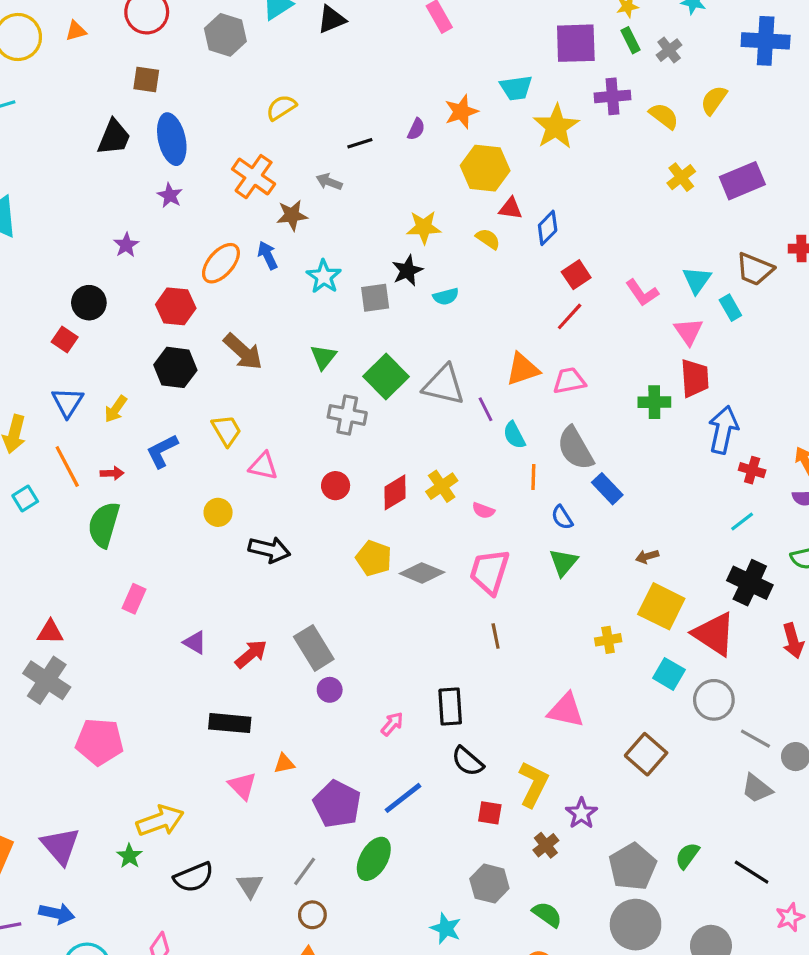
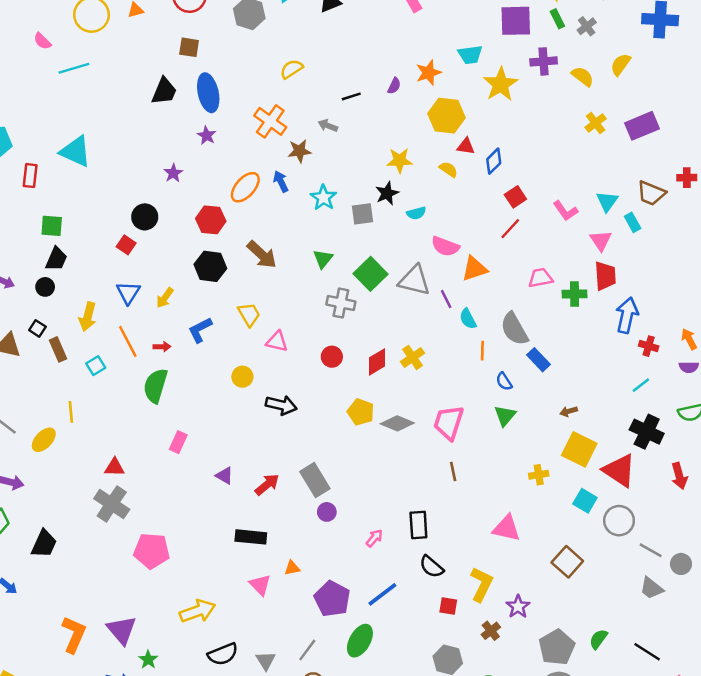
pink trapezoid: (569, 381) -> (540, 278), moved
pink semicircle: (483, 511) -> (445, 246), moved, size x1.6
green star: (129, 856) -> (148, 660), moved

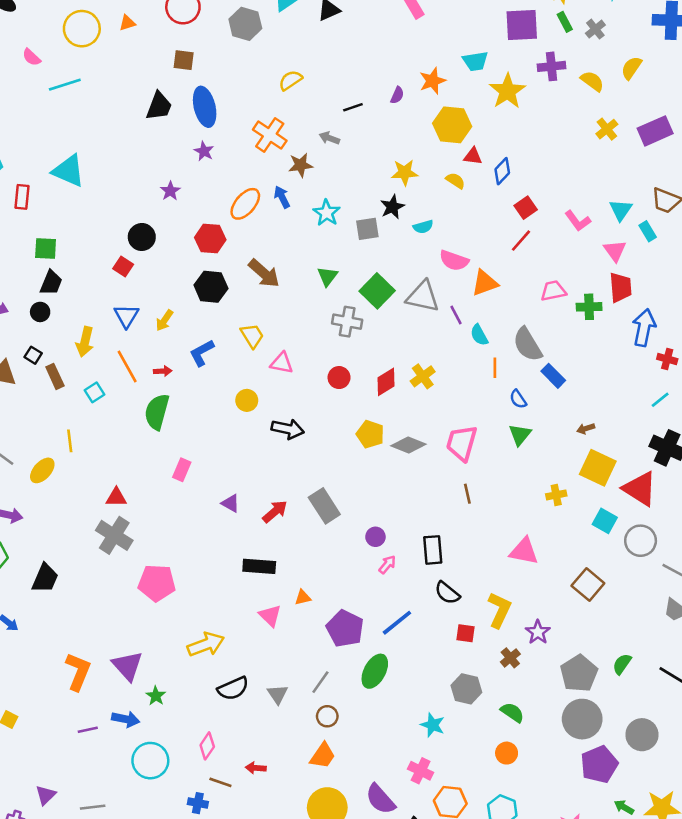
purple circle: (327, 512) -> (375, 537), moved

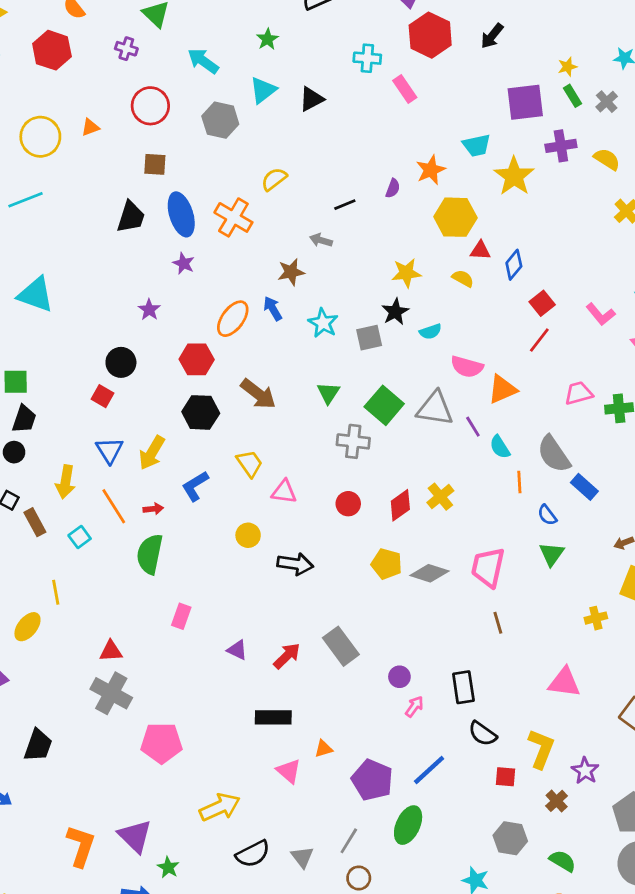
orange cross: (270, 135) -> (233, 217), moved
yellow arrow: (164, 320) -> (152, 453), size x1.4

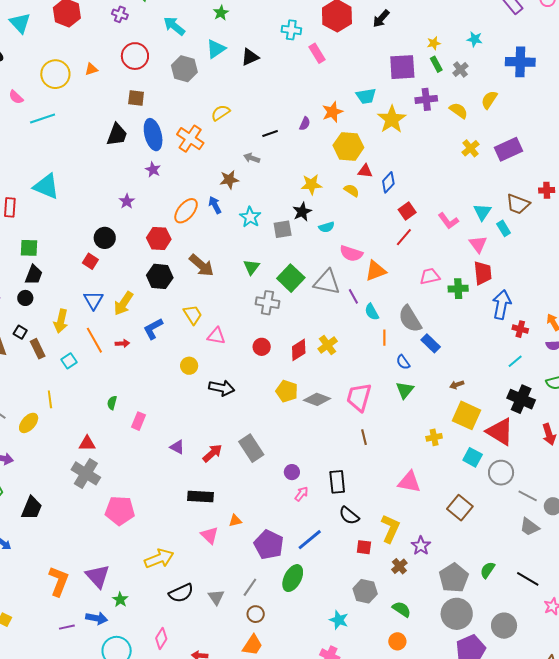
green semicircle: (150, 554) -> (112, 403), moved, size x0.5

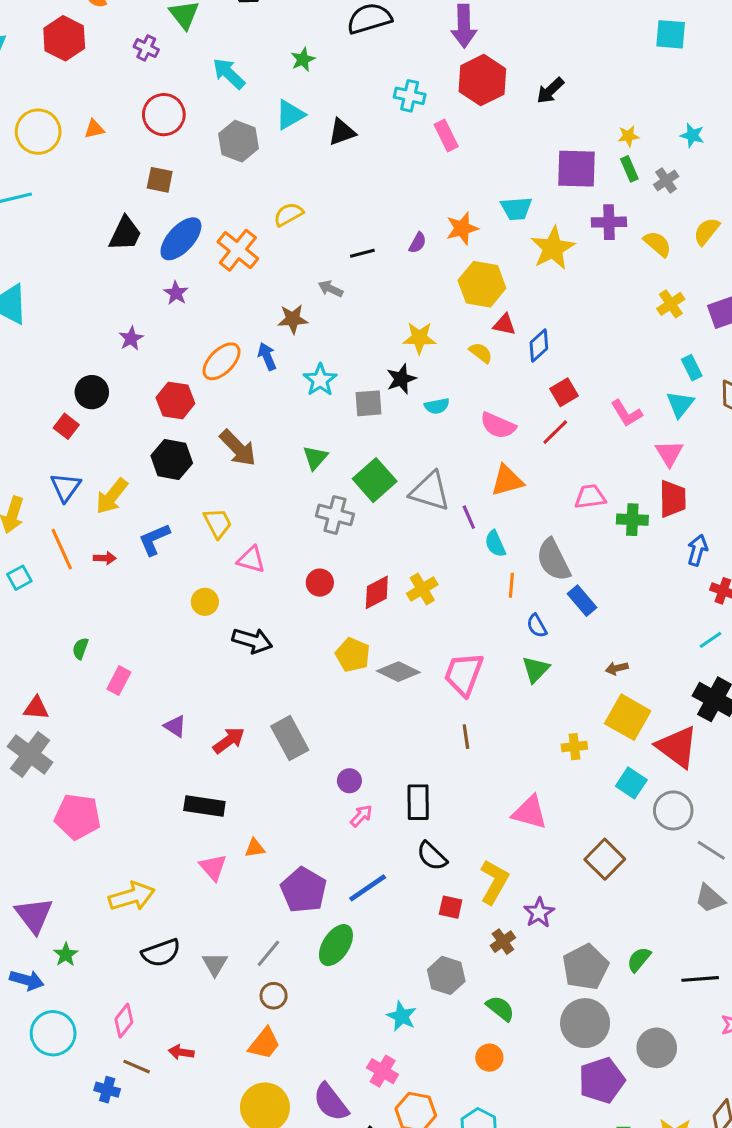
blue ellipse: (153, 135) -> (181, 239), turned 52
cyan rectangle: (504, 228) -> (692, 368), moved
pink semicircle: (351, 253) -> (498, 425), moved
blue arrow: (502, 305) -> (697, 550), size x0.7
black line: (528, 579) -> (700, 979), turned -40

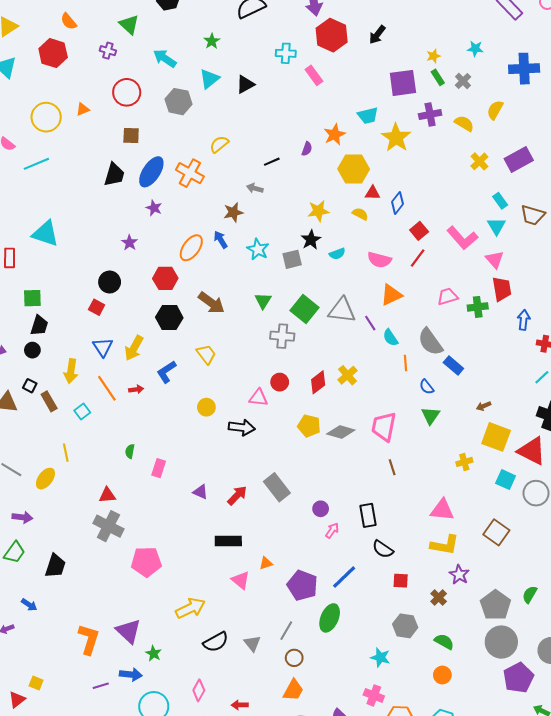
pink L-shape: (627, 413) -> (462, 238), size x1.4
pink triangle: (251, 560) -> (258, 398), moved
yellow L-shape: (494, 882) -> (445, 545), moved, turned 80

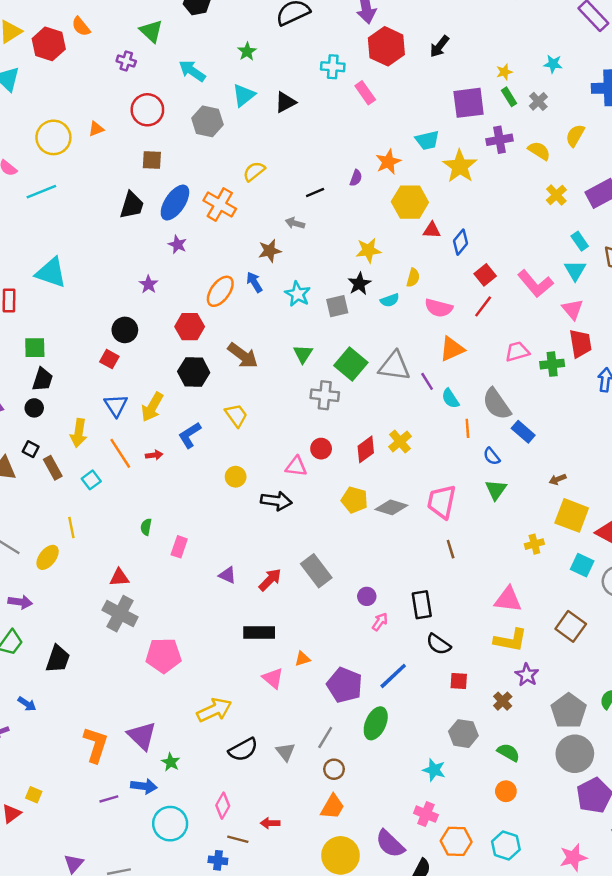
red hexagon: (53, 53) -> (49, 44), moved
yellow semicircle: (360, 214) -> (413, 278), moved, turned 77

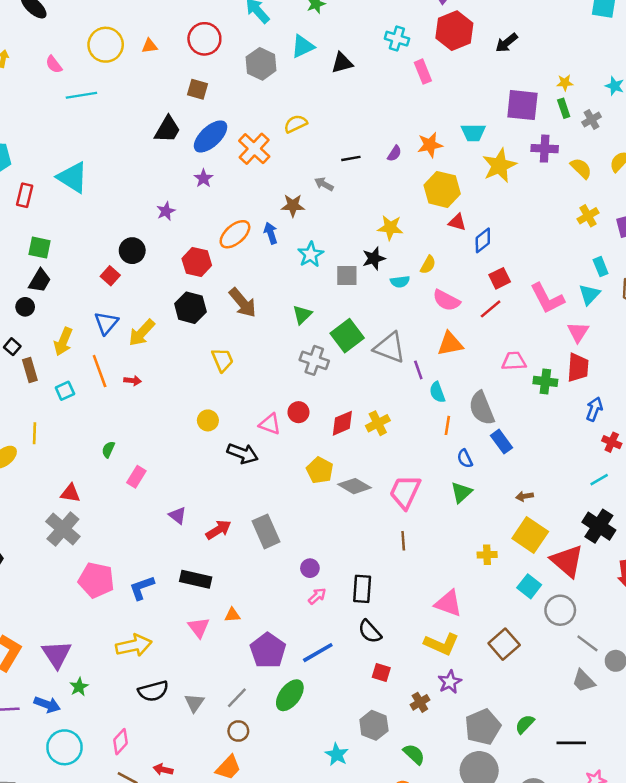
blue L-shape: (190, 435) -> (142, 588), moved

